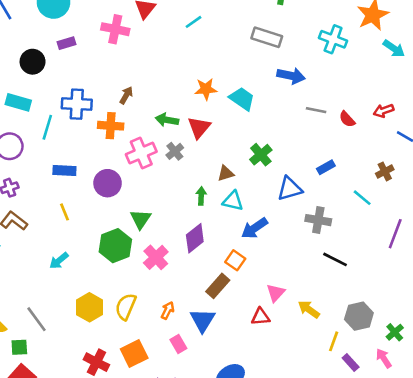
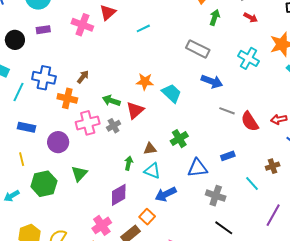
red semicircle: (347, 119) -> (250, 121), size x1.5
green hexagon: (115, 246) -> (44, 184), moved
pink cross: (156, 257) -> (102, 225), moved

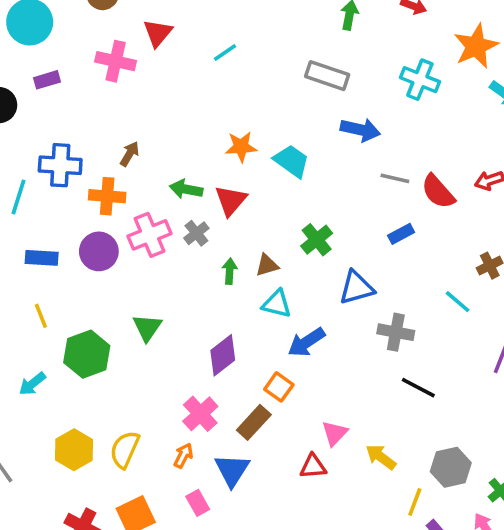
purple circle: (58, 142) -> (99, 251), moved
blue rectangle: (228, 156) -> (401, 234), moved
green arrow: (129, 163) -> (230, 271), moved

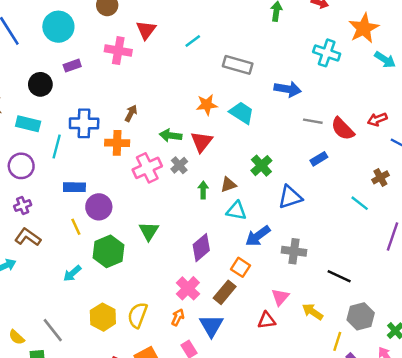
gray rectangle: (327, 76) -> (238, 65), moved
purple circle: (99, 251) -> (99, 207), moved
gray cross: (396, 332) -> (294, 251), moved
black line: (418, 388) -> (339, 276), moved

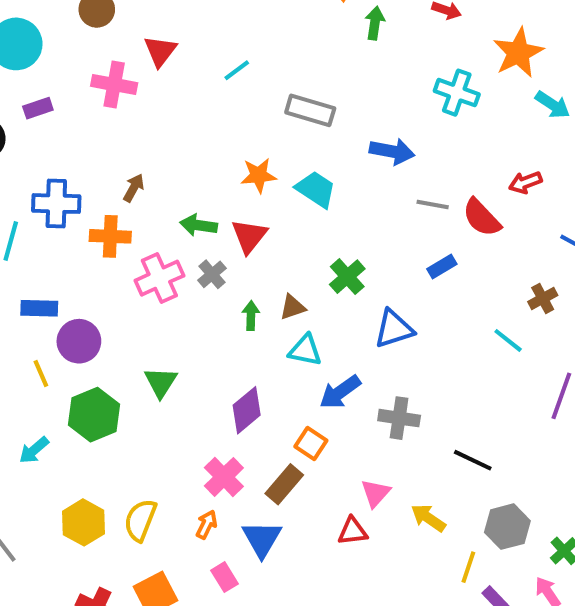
red arrow: (377, 119) -> (525, 182), moved

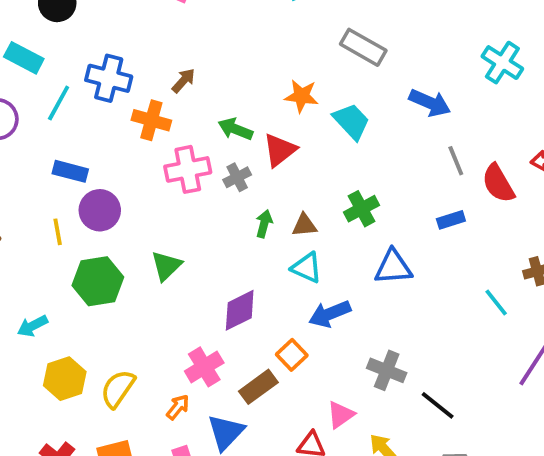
gray line: (433, 205) -> (456, 161), turned 44
gray cross: (399, 418) -> (387, 370), moved
cyan arrow: (34, 450) -> (33, 326), moved

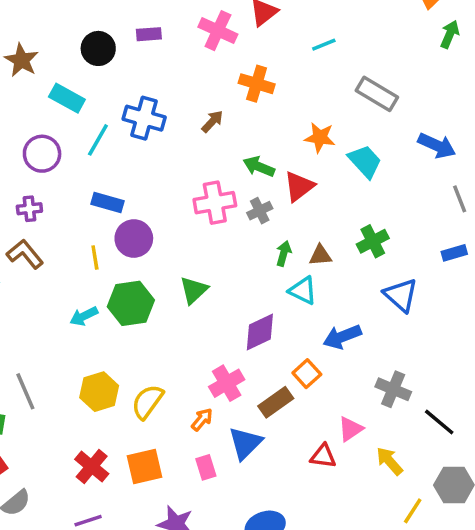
orange cross: (151, 120) -> (257, 84), moved
blue triangle: (393, 267) -> (401, 295), turned 45
cyan triangle: (307, 268) -> (303, 291), moved
cyan arrow: (33, 326) -> (84, 316), moved

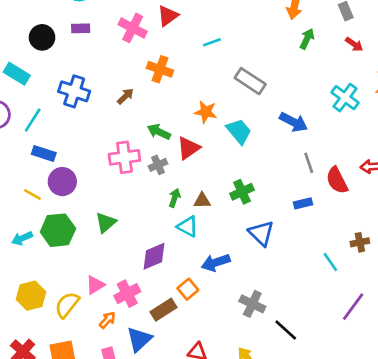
cyan line: (98, 140) -> (33, 120), moved
yellow line: (95, 257) -> (32, 195), turned -54
pink triangle: (351, 429) -> (95, 285), moved

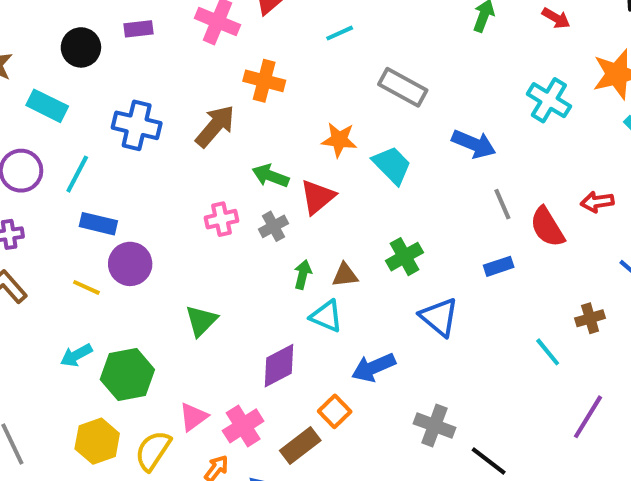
brown arrow: (125, 96) -> (215, 126), size x1.6
pink cross: (124, 157) -> (222, 219), size x0.7
green hexagon: (58, 230) -> (127, 375), moved

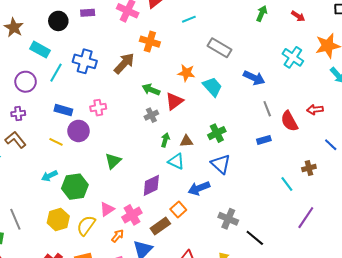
cyan line: (77, 174) -> (56, 73), moved
pink cross: (222, 219) -> (98, 108), moved
blue triangle: (439, 317) -> (221, 164), moved

